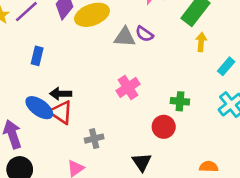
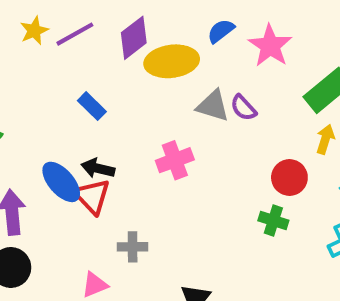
blue rectangle: (37, 56) -> (92, 106), moved, turned -72
pink cross: (128, 87) -> (175, 160), moved
red circle: (164, 127) -> (289, 178), moved

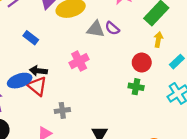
blue ellipse: (61, 182) -> (20, 81), turned -60

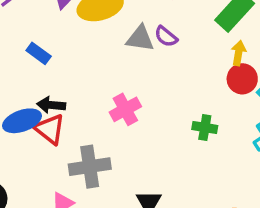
pink cross: (79, 61) -> (125, 109), moved
red circle: (142, 62) -> (242, 79), moved
gray cross: (62, 110) -> (90, 167), size x1.6

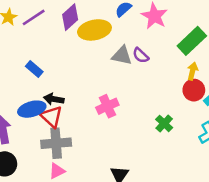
blue rectangle: (39, 53) -> (34, 69), moved
green cross: (205, 128) -> (164, 123), turned 30
gray cross: (90, 167) -> (56, 143), moved

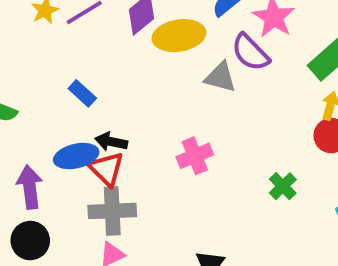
purple semicircle: (141, 55) -> (250, 52), moved, size x1.5

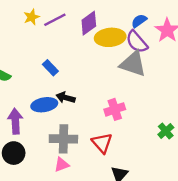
purple semicircle: (250, 52) -> (137, 42), moved
gray triangle: (220, 77) -> (133, 64), size x1.4
red triangle: (107, 169) -> (102, 143), moved

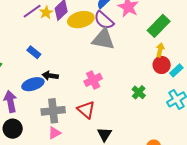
yellow star: (32, 17) -> (46, 13), moved

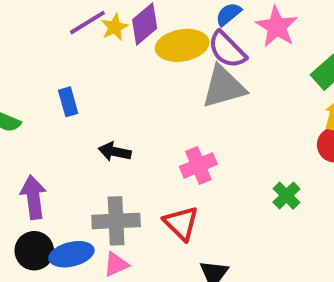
gray triangle: (103, 39) -> (224, 87), turned -30
blue rectangle: (34, 52) -> (68, 102), moved, turned 32
blue ellipse: (33, 84) -> (71, 254), moved

